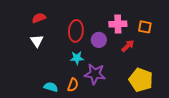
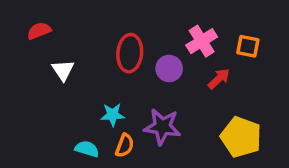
red semicircle: (39, 18) -> (39, 31), moved
pink cross: (118, 24) -> (202, 41), turned -30
cyan star: (77, 58) -> (113, 115), moved

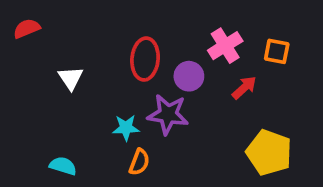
red semicircle: (39, 31) -> (27, 28), moved
purple star: (162, 127) -> (168, 114), moved
cyan semicircle: (87, 149) -> (63, 166), moved

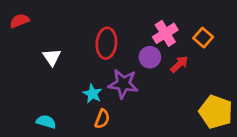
orange square: (277, 51) -> (203, 38), turned 30
purple circle: (189, 76) -> (150, 57), moved
cyan star: (126, 128) -> (92, 94), turned 30
yellow pentagon: (269, 153) -> (216, 112), moved

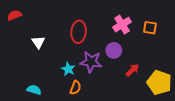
orange square: (203, 38) -> (150, 28), turned -32
purple circle: (150, 57) -> (114, 50), moved
red arrow: (179, 64) -> (132, 70), moved

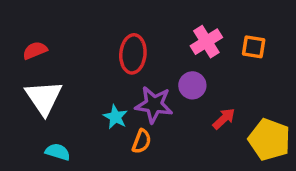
red semicircle: (14, 15) -> (35, 50), moved
white triangle: (38, 42) -> (44, 98), moved, size x1.6
orange semicircle: (75, 88) -> (142, 141), moved

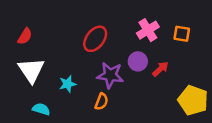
red semicircle: (35, 50) -> (25, 36), turned 144
red ellipse: (133, 54) -> (95, 39), turned 32
cyan star: (115, 117) -> (68, 84), moved, turned 30
red arrow: (224, 119) -> (160, 69), moved

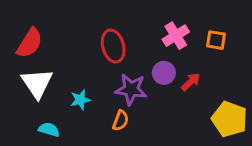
red semicircle: (25, 36) -> (30, 43), size x1.5
red ellipse: (95, 39) -> (113, 46), turned -52

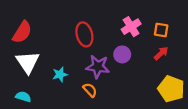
red arrow: (191, 82) -> (161, 53), moved
orange semicircle: (121, 121) -> (90, 90), turned -64
cyan semicircle: (49, 130) -> (23, 97), moved

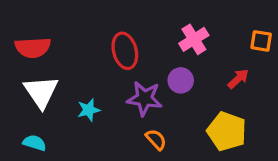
orange square: (161, 30) -> (261, 41), moved
red semicircle: (22, 32) -> (33, 48), turned 55
yellow pentagon: (171, 89) -> (227, 131), moved
orange semicircle: (90, 90) -> (156, 140), moved

